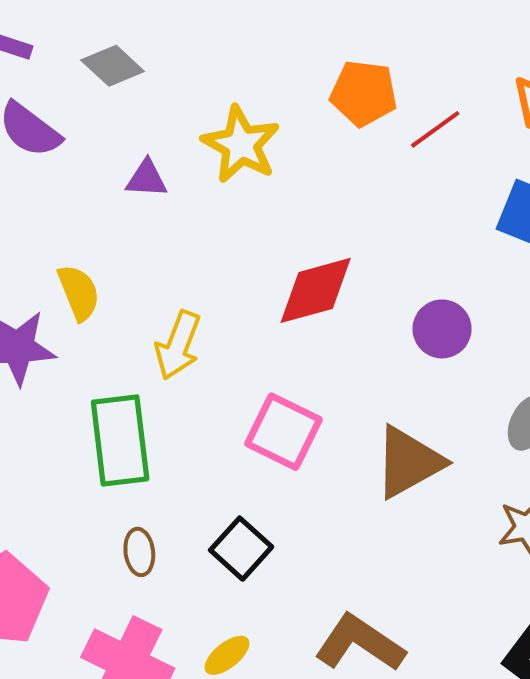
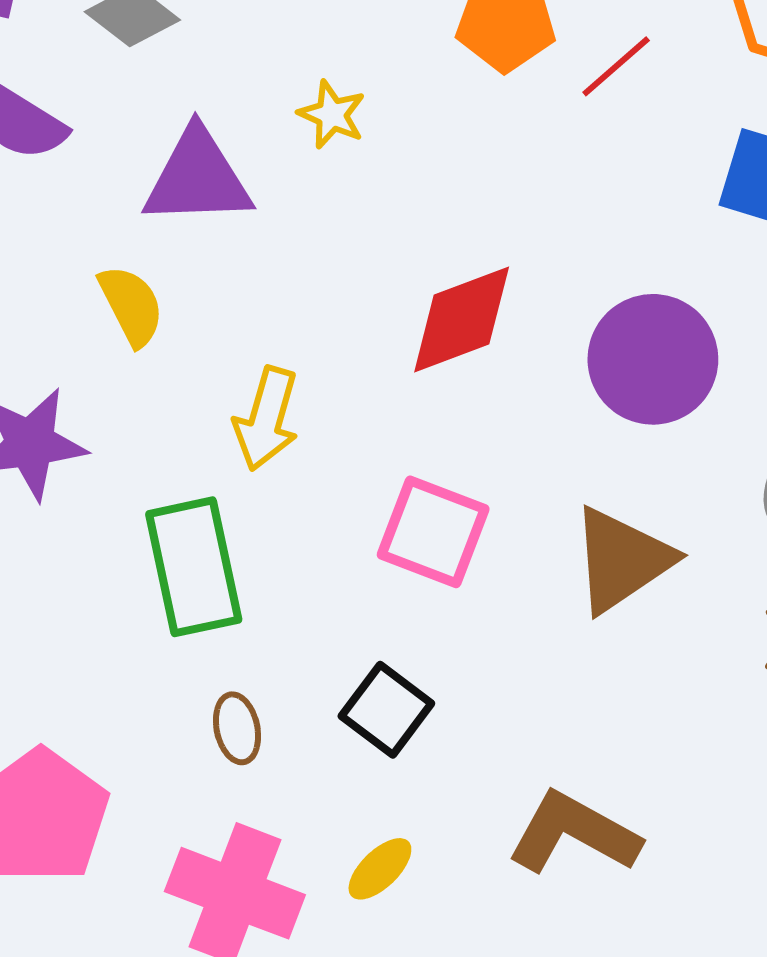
yellow star: (241, 144) -> (332, 115), size x0.6
purple triangle: (146, 179) -> (198, 178), size x1.8
yellow semicircle: (79, 293) -> (131, 305), moved
purple circle: (442, 329) -> (653, 359), size x1.5

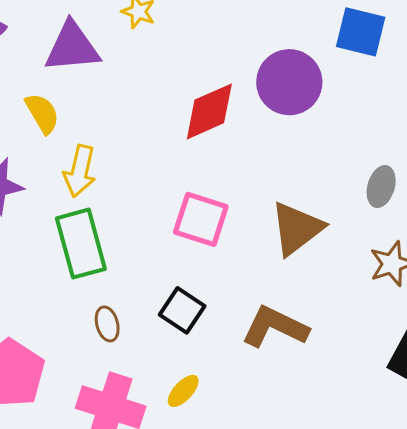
purple circle: (653, 359) -> (289, 82), moved
yellow arrow: (266, 419) -> (80, 171), moved
brown L-shape: (574, 833) -> (275, 327), moved

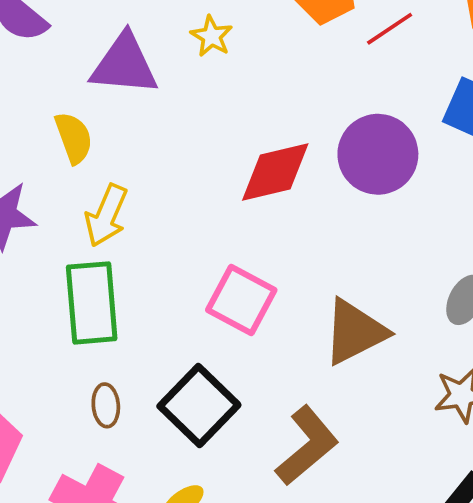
black square: (182, 310) -> (199, 406), size x1.4
brown L-shape: (275, 327) -> (307, 446), turned 104

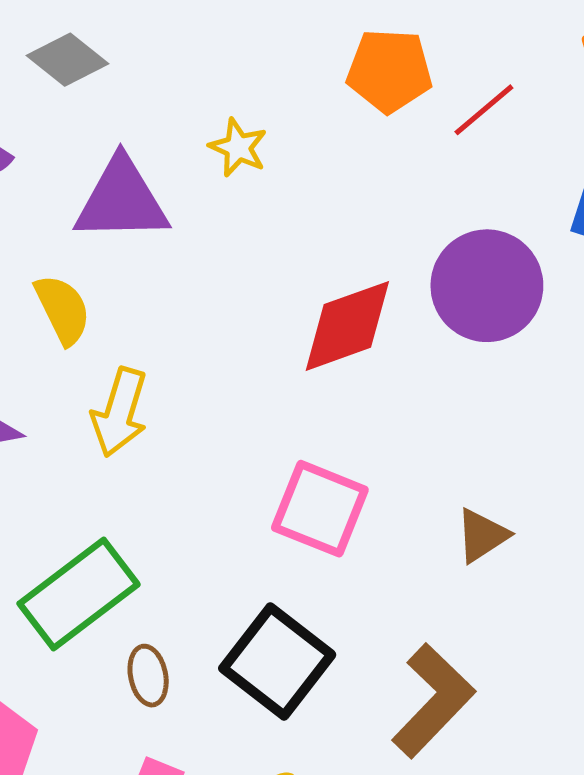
green rectangle: (92, 303) -> (79, 594), moved, turned 64
brown triangle: (355, 332) -> (482, 536), size x0.6

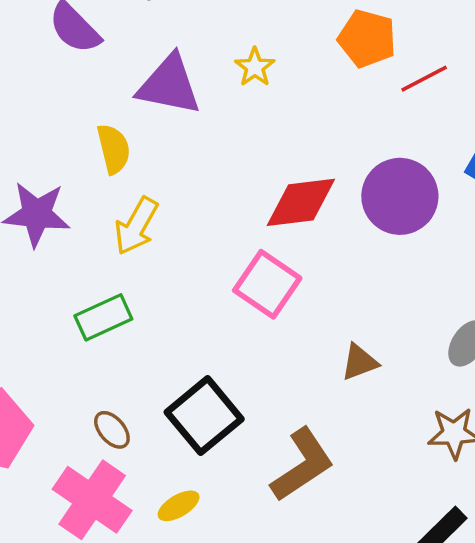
pink square: (320, 509) -> (267, 284), moved
green rectangle: (79, 594) -> (103, 317), moved, size x0.7
brown ellipse: (148, 676) -> (112, 430), moved, turned -42

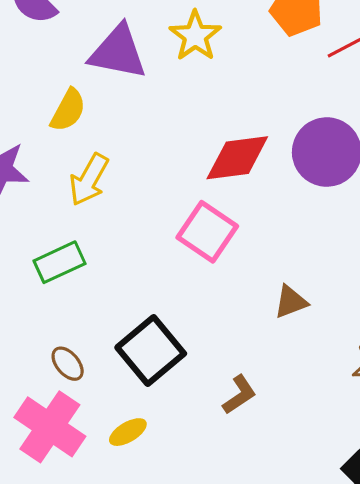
yellow star: (255, 67) -> (195, 36), size x1.4
yellow semicircle: (114, 149) -> (68, 110), turned 42
brown L-shape: (302, 465) -> (239, 395), size x0.6

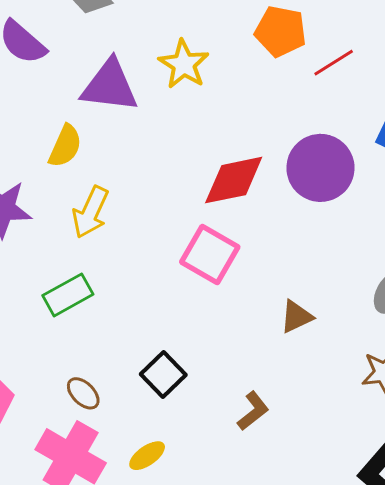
black square: (151, 350) -> (163, 374), size x0.7

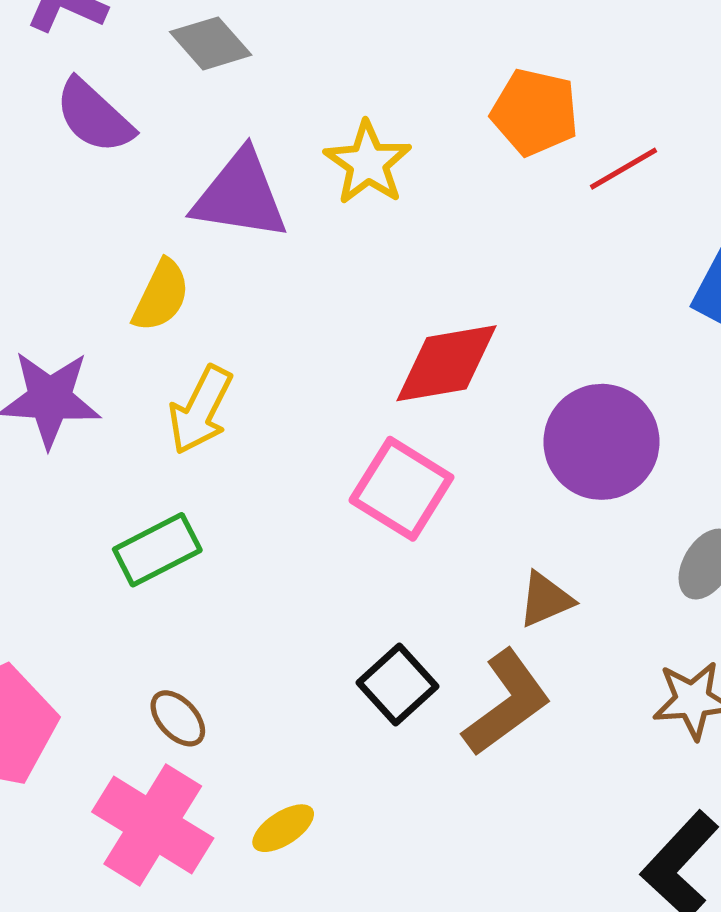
purple circle: (320, 168) -> (601, 442), moved
black square: (163, 374) -> (398, 684), moved
brown L-shape: (253, 411) -> (507, 703), moved, size x1.6

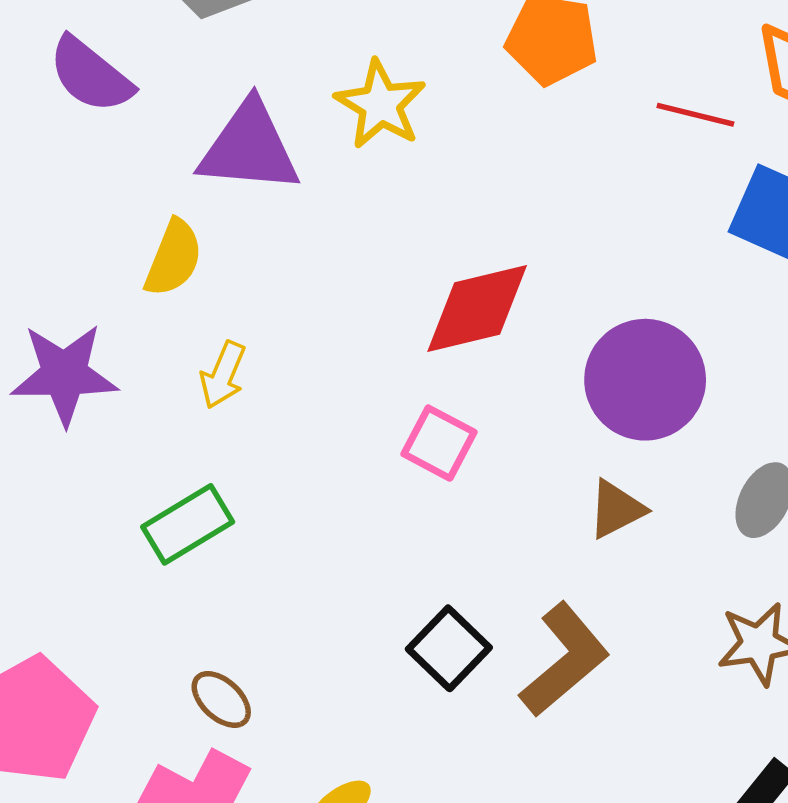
red line: (623, 169) -> (695, 115), moved, turned 48
yellow arrow: (200, 410) -> (223, 375), size x0.7
pink square: (401, 489) -> (439, 443), size x0.7
brown triangle: (546, 600) -> (616, 509), moved

